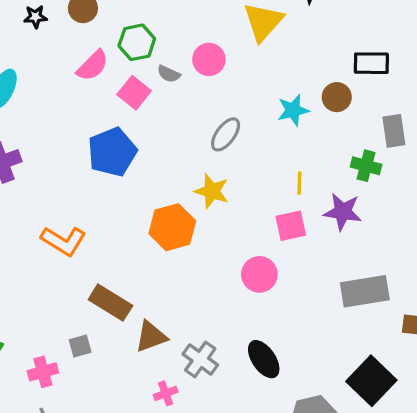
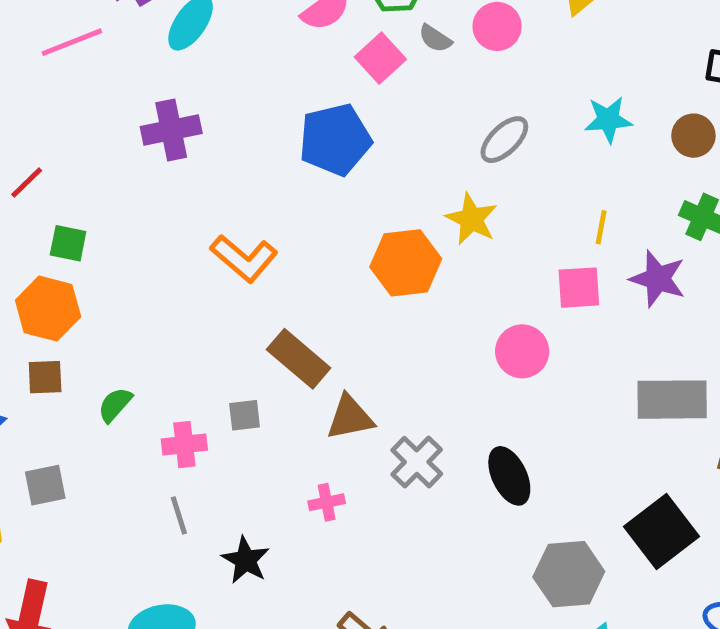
brown circle: (337, 97) -> (693, 136), moved
pink cross: (166, 393) -> (327, 502), moved

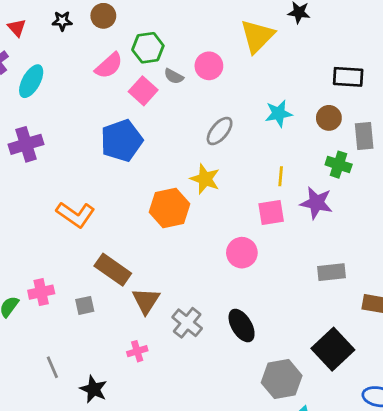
gray rectangle: (672, 400) -> (332, 272), size x0.7
brown triangle: (350, 417) -> (146, 301), turned -40
pink cross: (184, 445) -> (41, 292), moved

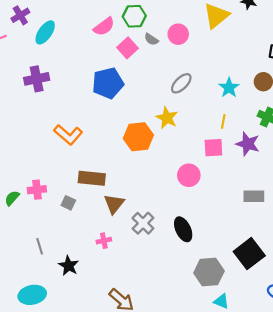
cyan star: (279, 114) -> (229, 88), moved, turned -30
brown rectangle: (113, 270) -> (92, 178), turned -35
gray square: (85, 305) -> (68, 203), turned 32

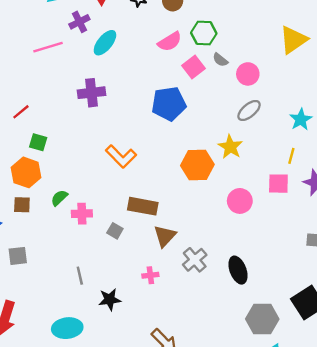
pink circle: (178, 34) -> (248, 74), moved
pink circle: (189, 175) -> (240, 201), moved
green semicircle: (12, 198) -> (59, 198), moved
black star: (69, 266) -> (110, 299), turned 30

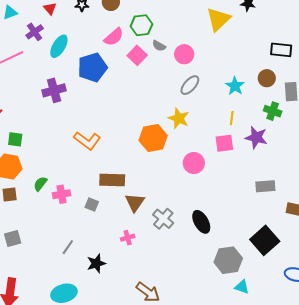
blue pentagon: (169, 104) -> (92, 67), moved
gray line: (80, 276) -> (68, 247), turned 56

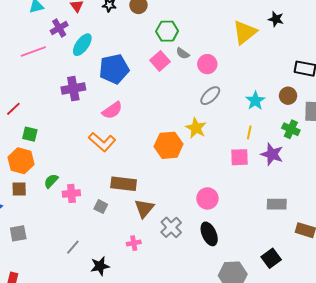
pink semicircle: (114, 37) -> (112, 110), moved
pink circle: (194, 163) -> (207, 198), moved
black square: (265, 240) -> (271, 258), size x0.7

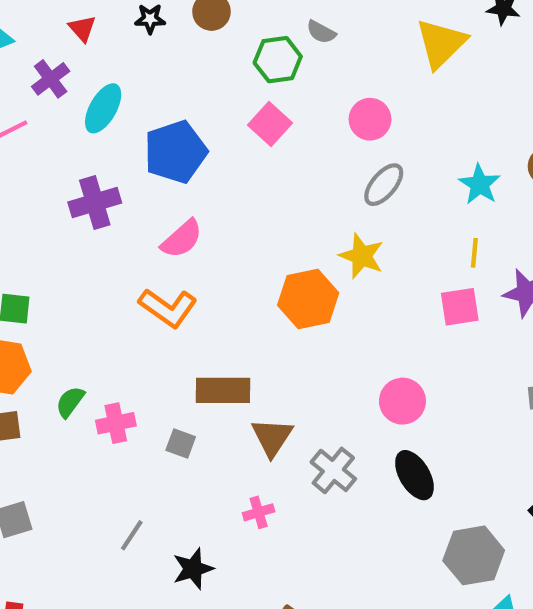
gray semicircle: (183, 53) -> (321, 32), moved

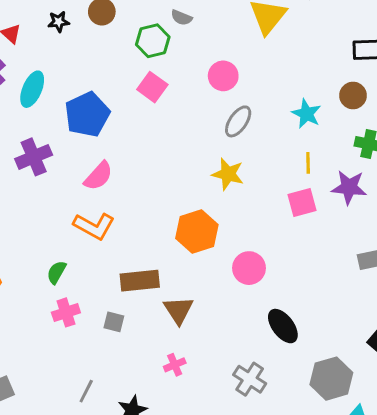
orange hexagon: (308, 299) -> (197, 231), moved
pink circle: (402, 401) -> (249, 268), moved
green semicircle: (70, 402) -> (57, 272), moved
gray cross: (333, 470) -> (250, 379), moved

